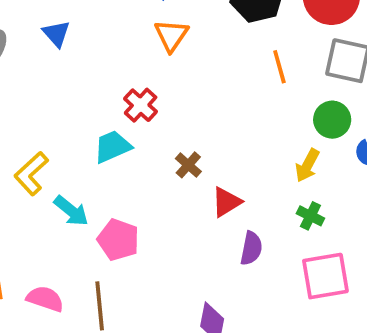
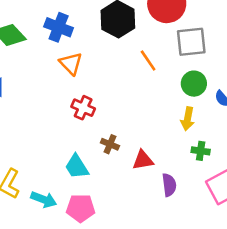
red cross: (141, 105) -> (83, 108), moved
cyan trapezoid: (113, 147) -> (77, 167), moved, turned -80
red triangle: (226, 202) -> (143, 160), turned 40

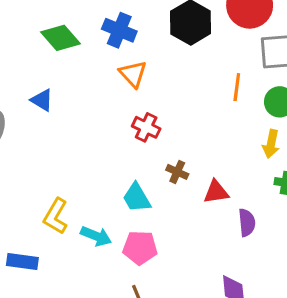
orange line: (148, 60) -> (237, 87), moved, turned 40

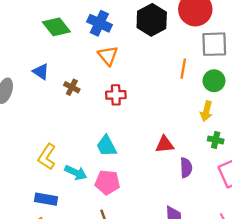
red cross: (146, 127) -> (116, 95), turned -30
brown cross: (177, 172) -> (72, 87), moved
blue rectangle: (22, 262) -> (46, 199), moved

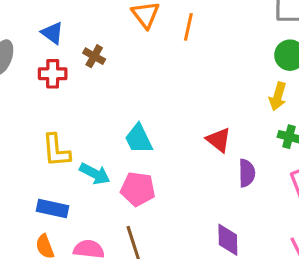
orange line: (183, 69) -> (188, 27), moved
red cross: (116, 95) -> (53, 74), moved
red triangle: (165, 144) -> (219, 140), turned 42
yellow L-shape: (47, 157) -> (56, 150), turned -40

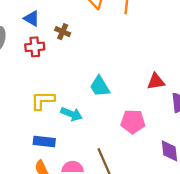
red triangle: (219, 140) -> (156, 81), turned -42
yellow L-shape: (56, 150) -> (43, 100), turned 100
pink pentagon: (138, 189) -> (133, 122), moved

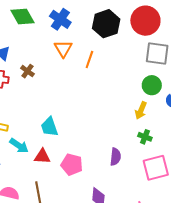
red triangle: (156, 81) -> (42, 156), moved

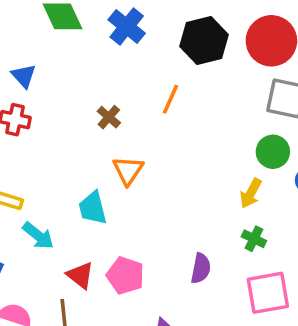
orange triangle: (63, 49) -> (128, 170), moved
brown cross: (27, 71) -> (109, 117), moved
red triangle: (42, 156) -> (80, 275), moved, turned 30

